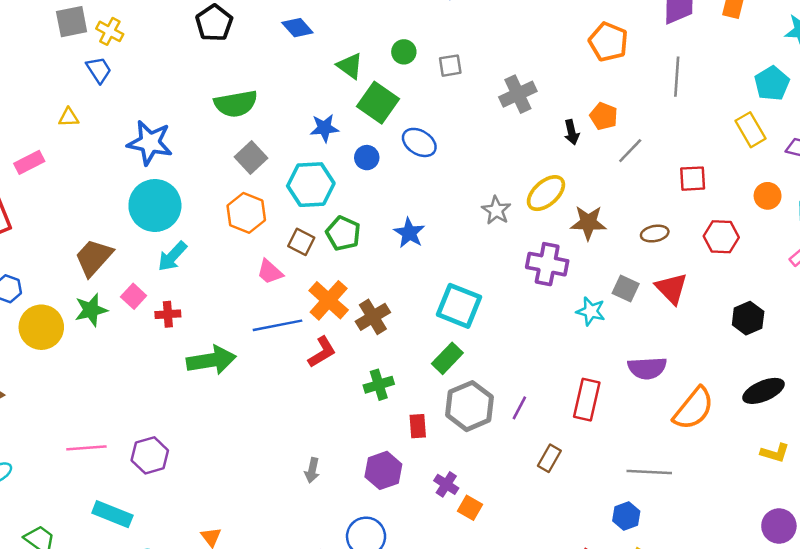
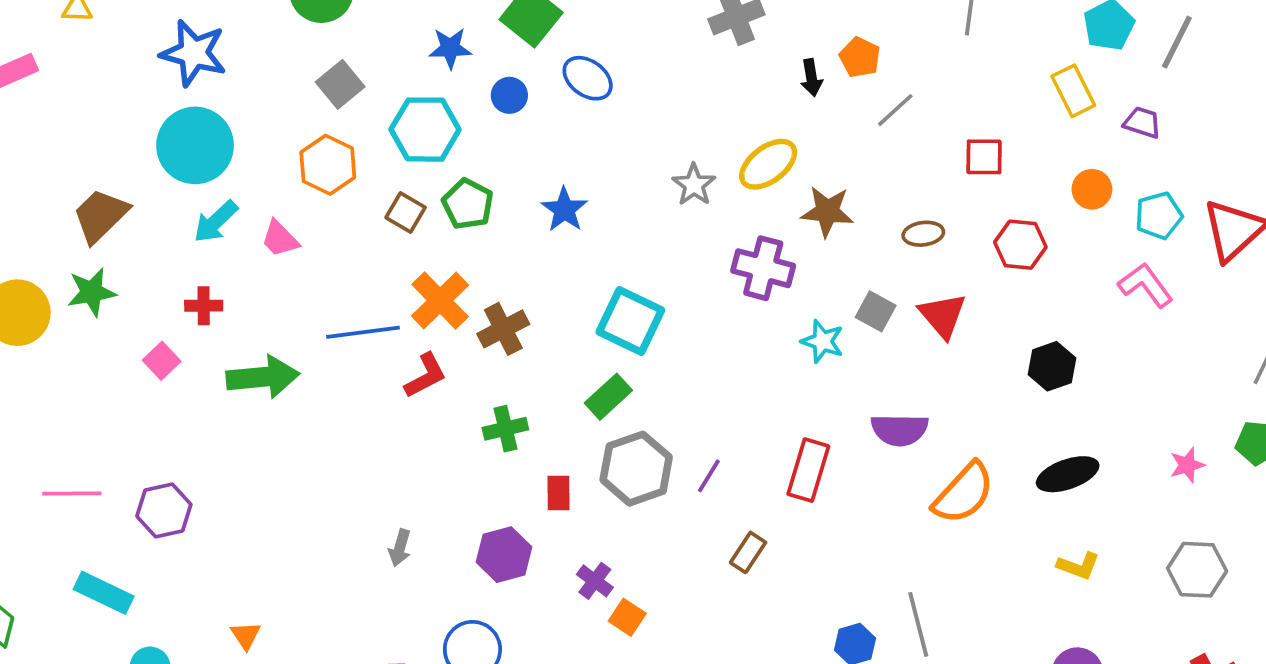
pink trapezoid: (270, 272) -> (280, 239), moved
pink square: (134, 296) -> (162, 361), moved
gray line: (649, 472) -> (918, 624), moved, turned 69

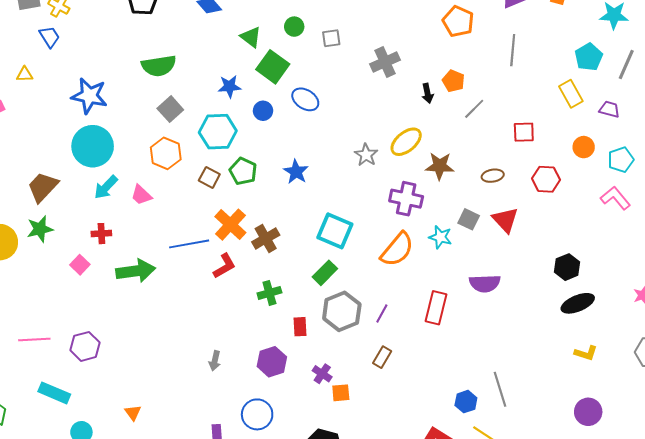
black hexagon: (1052, 366) -> (567, 267), moved
orange semicircle: (964, 493) -> (397, 250), moved
brown rectangle: (748, 552) -> (382, 357), moved
orange square: (627, 617) -> (341, 393), turned -36

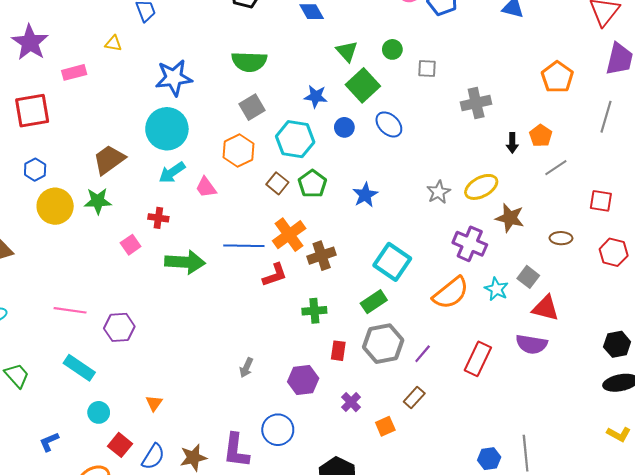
blue star: (89, 96) -> (174, 78), turned -30
red triangle: (505, 220) -> (546, 308), moved, turned -44
orange square: (341, 393) -> (385, 426), moved, turned -30

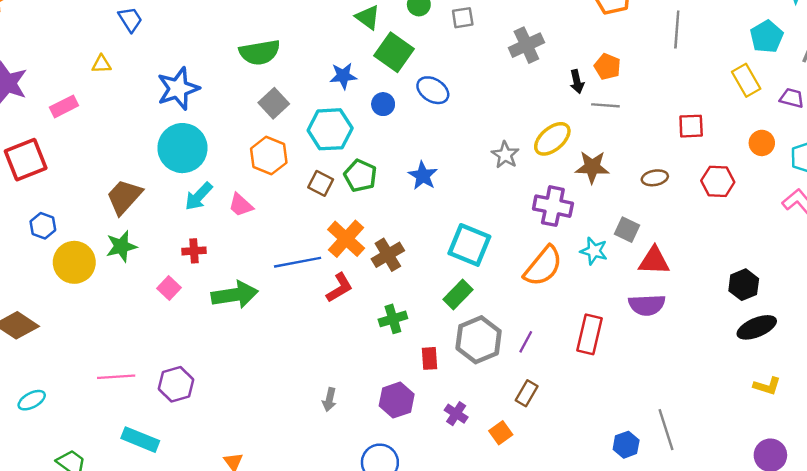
gray line: (556, 168) -> (605, 105), moved, turned 50

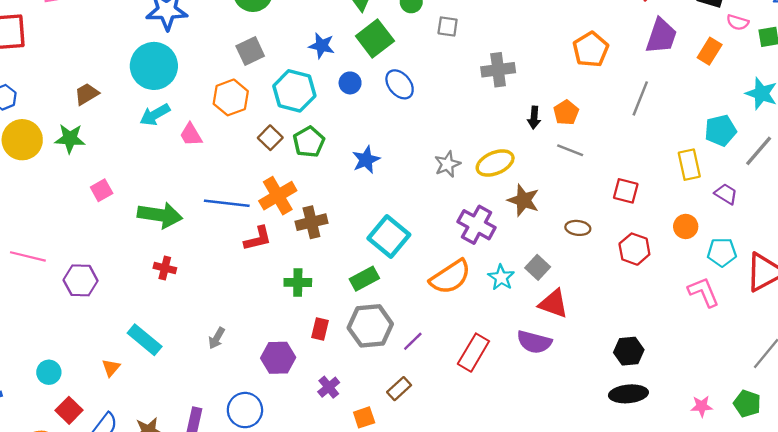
gray line: (605, 105) -> (570, 150), moved
brown trapezoid: (124, 197) -> (87, 94), size x0.7
red cross: (194, 251) -> (165, 268), moved
cyan rectangle: (140, 440) -> (145, 340), moved

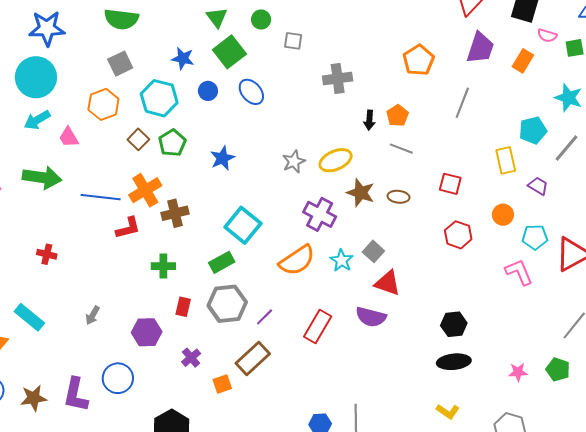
green arrow: (160, 215) -> (42, 178), moved
brown ellipse: (578, 228) -> (398, 197), moved
brown rectangle: (399, 389) -> (253, 359), size x1.6

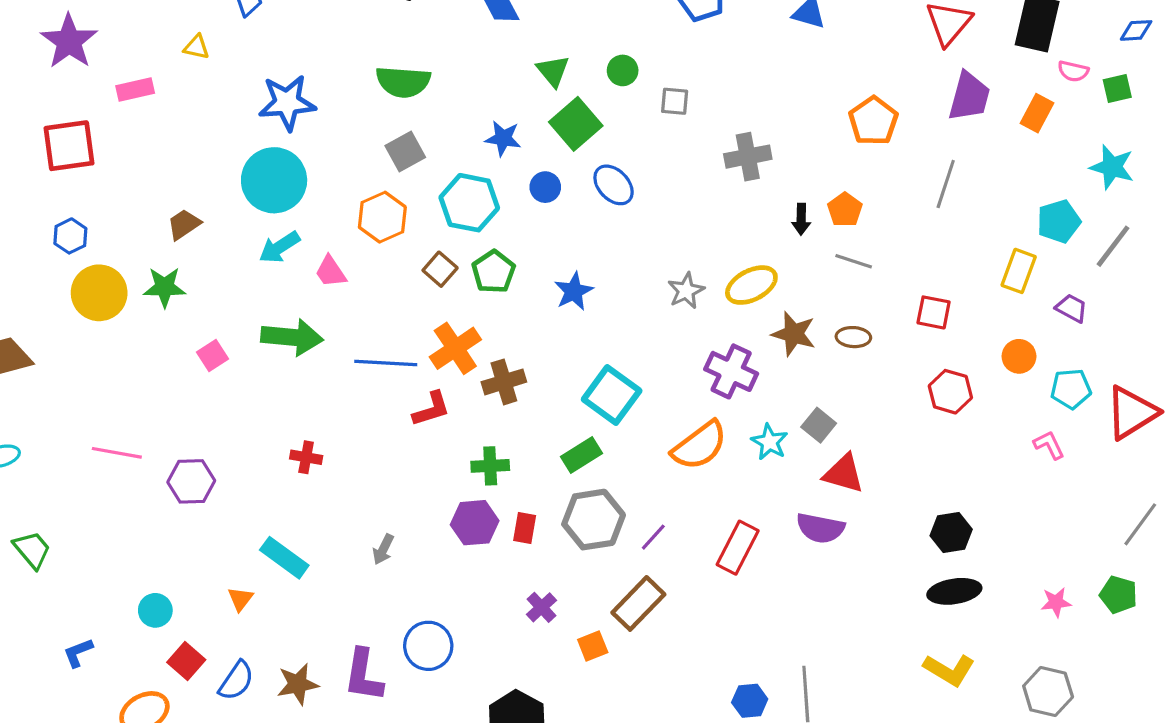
yellow rectangle: (506, 160) -> (1019, 271), turned 36
pink L-shape: (519, 272) -> (1049, 445), size x0.7
purple hexagon: (147, 332) -> (475, 523), moved
yellow L-shape: (448, 411) -> (949, 670), size x1.4

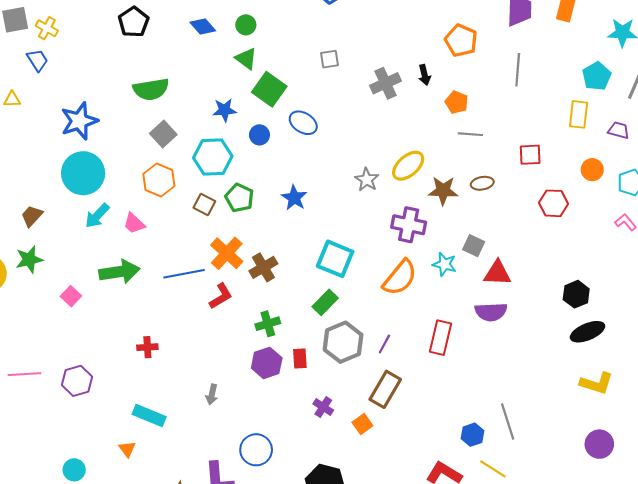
green circle: (623, 70) -> (246, 25), moved
black arrow: (801, 219) -> (424, 75), moved

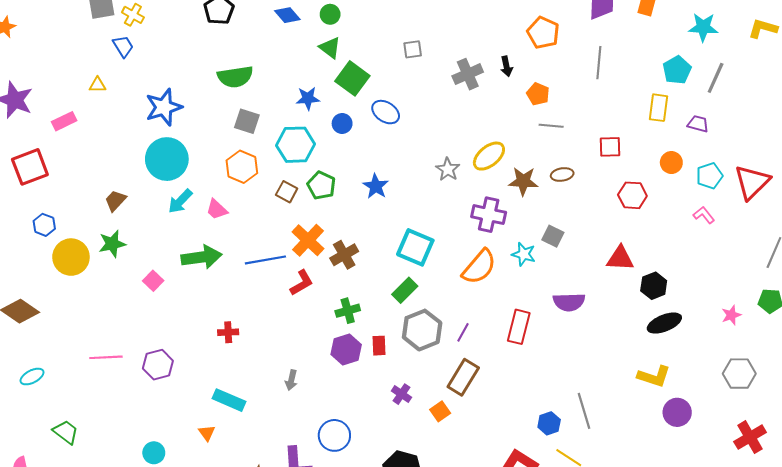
gray square: (163, 134) -> (247, 121), turned -30
red triangle: (497, 273) -> (620, 258), moved
yellow L-shape: (596, 383) -> (654, 376), moved
purple circle: (599, 444) -> (677, 412), moved

